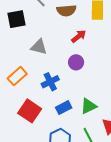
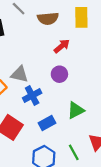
gray triangle: (39, 47) -> (20, 74), moved
green triangle: (89, 106) -> (76, 110), moved

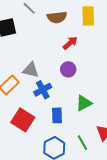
blue rectangle: (47, 123) -> (57, 115), turned -63

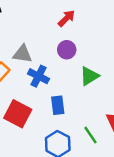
blue cross: (43, 90) -> (38, 76), turned -30
green triangle: (84, 103) -> (89, 76), moved

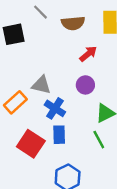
blue rectangle: (58, 105) -> (59, 135), moved
green line: (90, 135) -> (99, 140), moved

